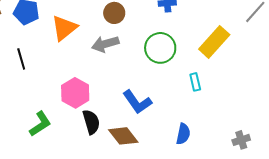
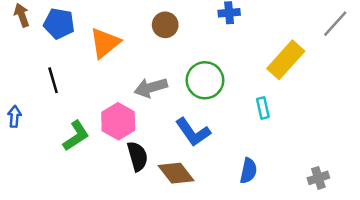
gray arrow: (105, 44) -> (151, 88), moved
green circle: (160, 48) -> (205, 80), moved
green L-shape: (40, 124) -> (76, 136), moved

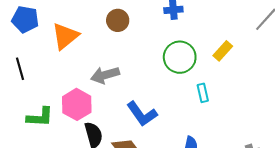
yellow rectangle: (286, 60) -> (223, 51), size x0.6
green circle: (205, 80) -> (180, 57), moved
green L-shape: (76, 136) -> (40, 117), turned 36

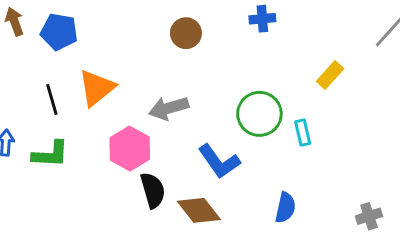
orange triangle: (65, 36) -> (97, 88), moved
green circle: (180, 57) -> (259, 114), moved
green L-shape: (40, 117) -> (50, 154), moved

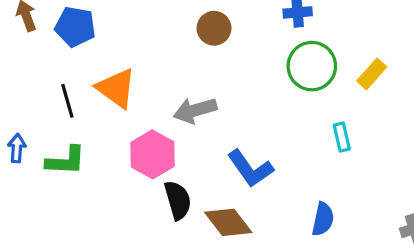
orange triangle: (97, 88) -> (116, 88), turned -45
green circle: (259, 114) -> (312, 66), moved

